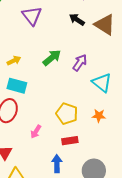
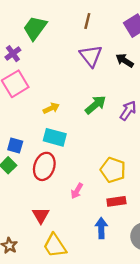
purple triangle: (32, 16) -> (91, 56), moved

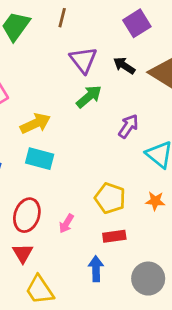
brown line: (87, 21) -> (62, 18), moved
green arrow: (95, 105) -> (89, 97), moved
yellow arrow: (51, 108) -> (35, 123), size x1.5
red ellipse: (44, 166) -> (27, 215), moved

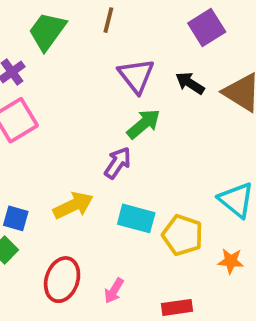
yellow arrow: (35, 123) -> (73, 205), moved
purple arrow: (128, 126) -> (118, 163), moved
cyan rectangle: (40, 159) -> (136, 218), moved
yellow pentagon: (110, 198) -> (183, 235), moved

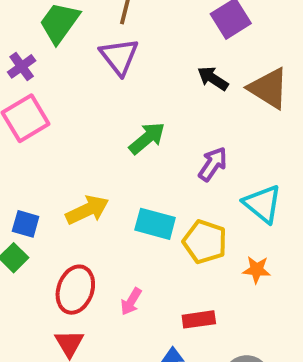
purple triangle: (136, 76) -> (119, 57), moved
green arrow: (144, 124) -> (147, 138), moved
purple arrow: (118, 163) -> (213, 164), moved

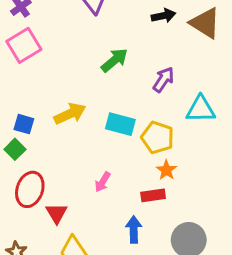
black arrow: (213, 78) -> (163, 16), turned 135
cyan triangle: (263, 204) -> (201, 109), turned -40
orange star: (257, 270) -> (166, 170), moved, turned 30
red ellipse: (75, 290) -> (30, 189), moved

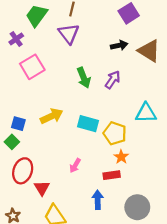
pink square: (24, 45) -> (32, 67), moved
green arrow: (114, 60) -> (84, 78), turned 108
purple arrow: (163, 80) -> (113, 80), moved

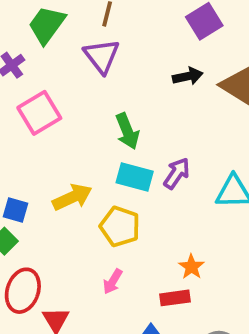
purple arrow: (113, 80) -> (177, 173), moved
cyan rectangle: (88, 124) -> (135, 177), moved
yellow pentagon: (115, 133) -> (120, 226), moved

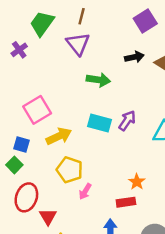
pink square: (39, 113) -> (37, 110), moved
green arrow: (127, 131) -> (98, 80), moved, turned -60
yellow pentagon: (120, 226) -> (70, 170), moved

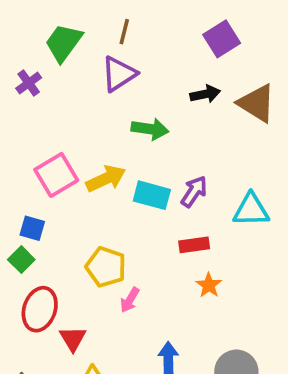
purple triangle: (78, 44) -> (119, 74), turned 35
yellow arrow: (59, 136) -> (106, 179), moved
red rectangle: (126, 202) -> (194, 245), moved

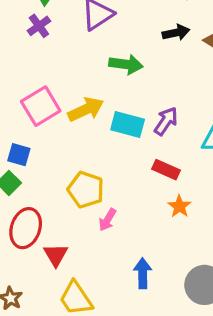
purple cross: (29, 83) -> (39, 26), moved
red rectangle: (194, 245) -> (166, 170), turned 32

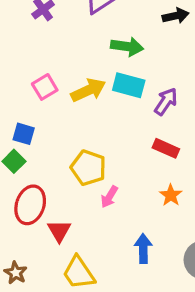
pink square: (41, 106) -> (45, 87), size x0.7
cyan rectangle: (128, 124) -> (129, 85), moved
orange star: (179, 206) -> (171, 195), moved

